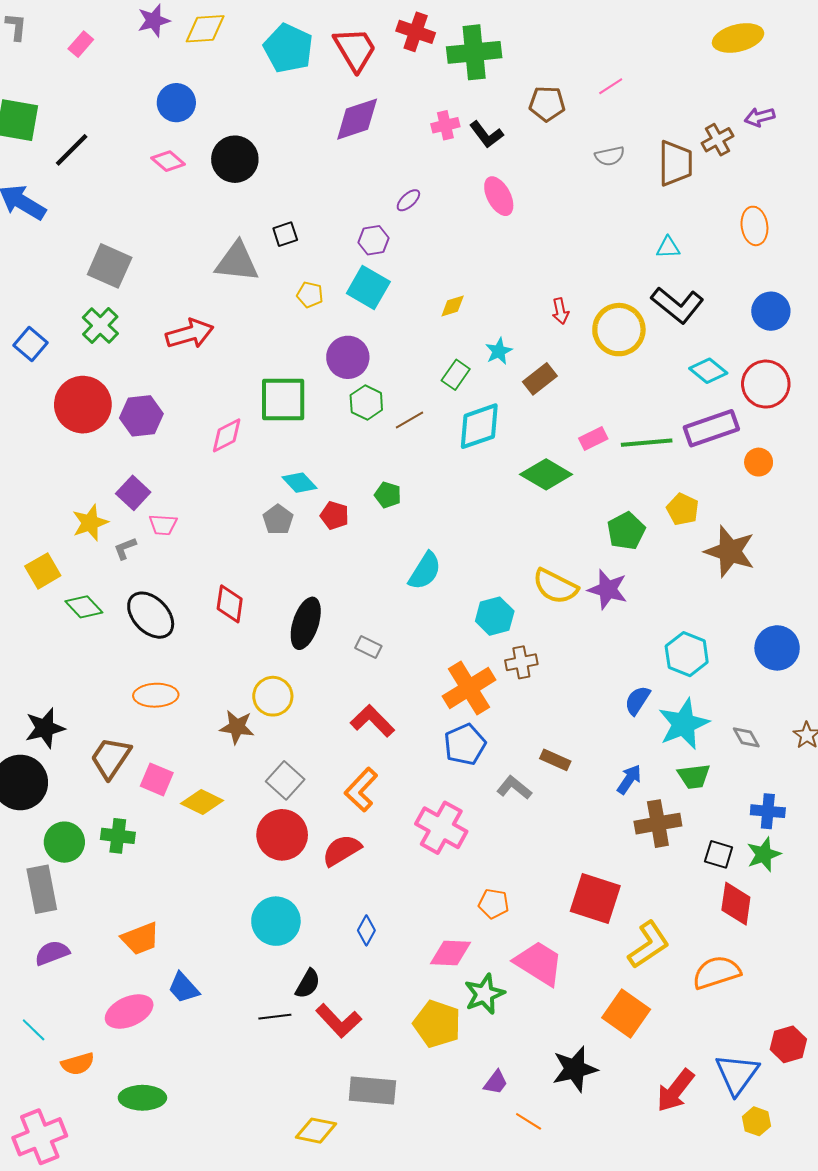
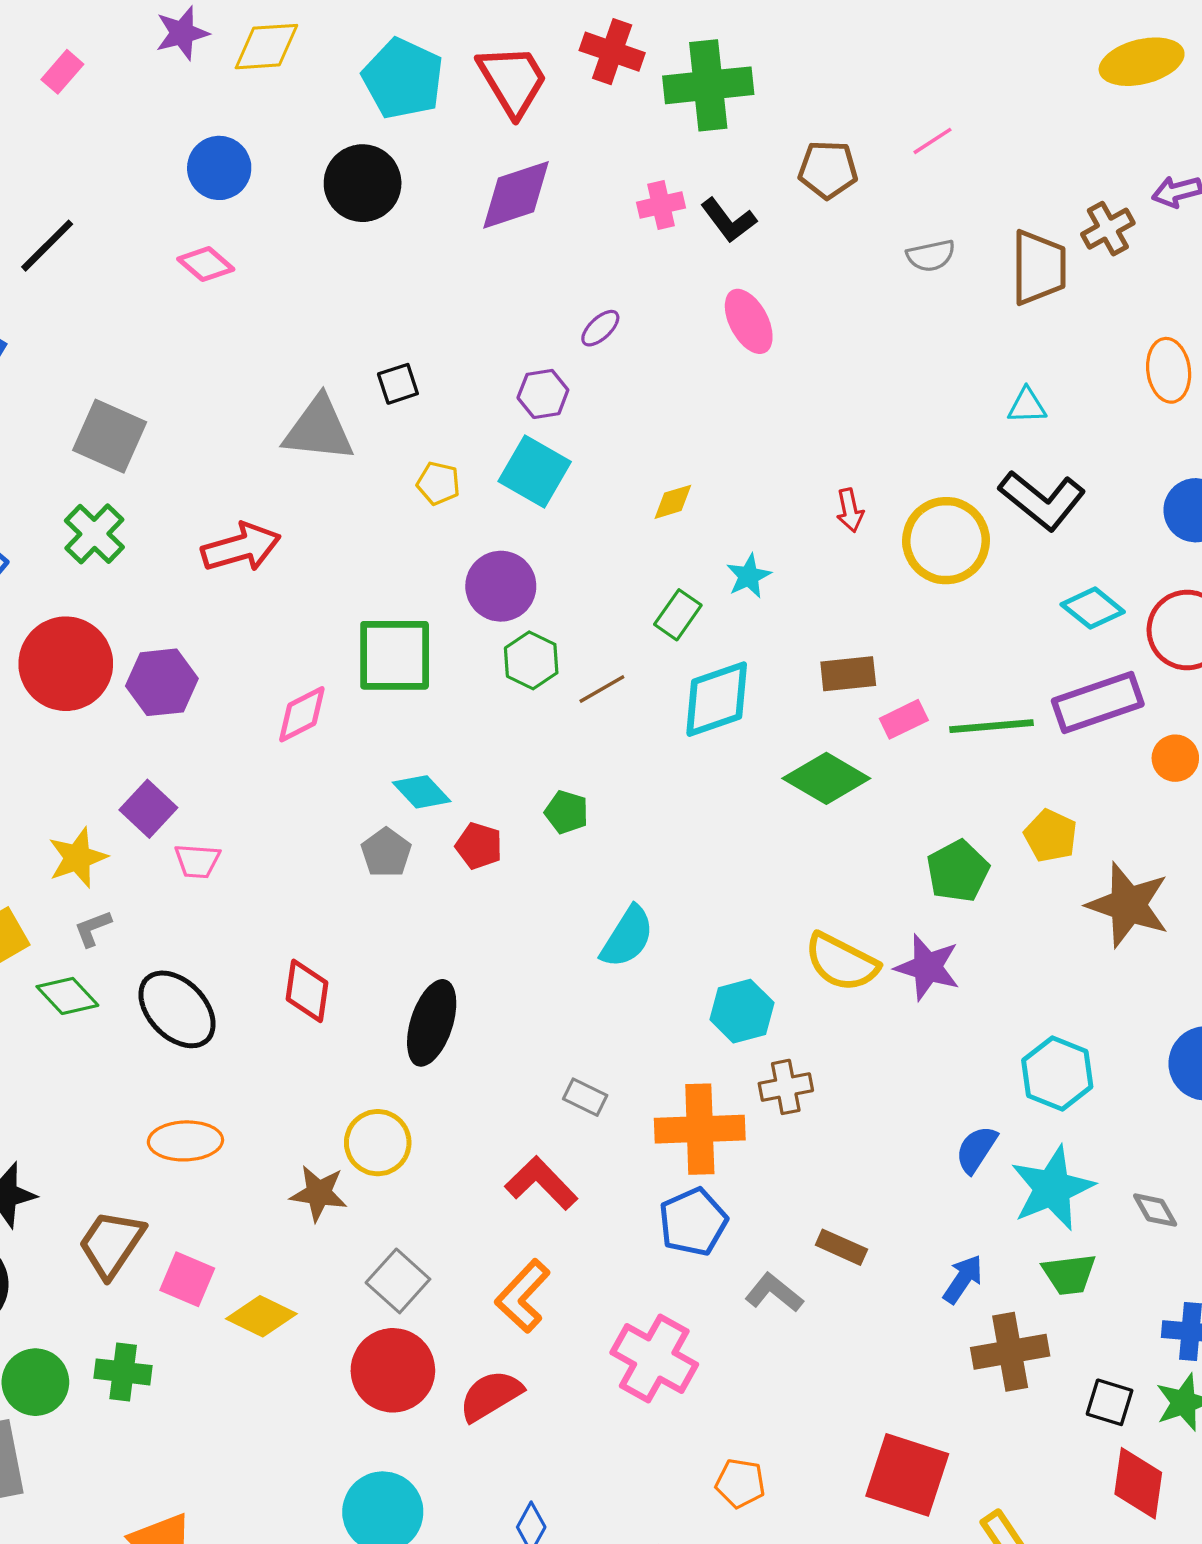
black circle: (235, 159) -> (363, 183), moved
brown rectangle: (540, 379) -> (848, 674), moved, turned 32
gray L-shape: (125, 548) -> (93, 928), moved
gray rectangle: (368, 647) -> (585, 1097), moved
orange cross: (469, 688) -> (700, 1129), turned 30

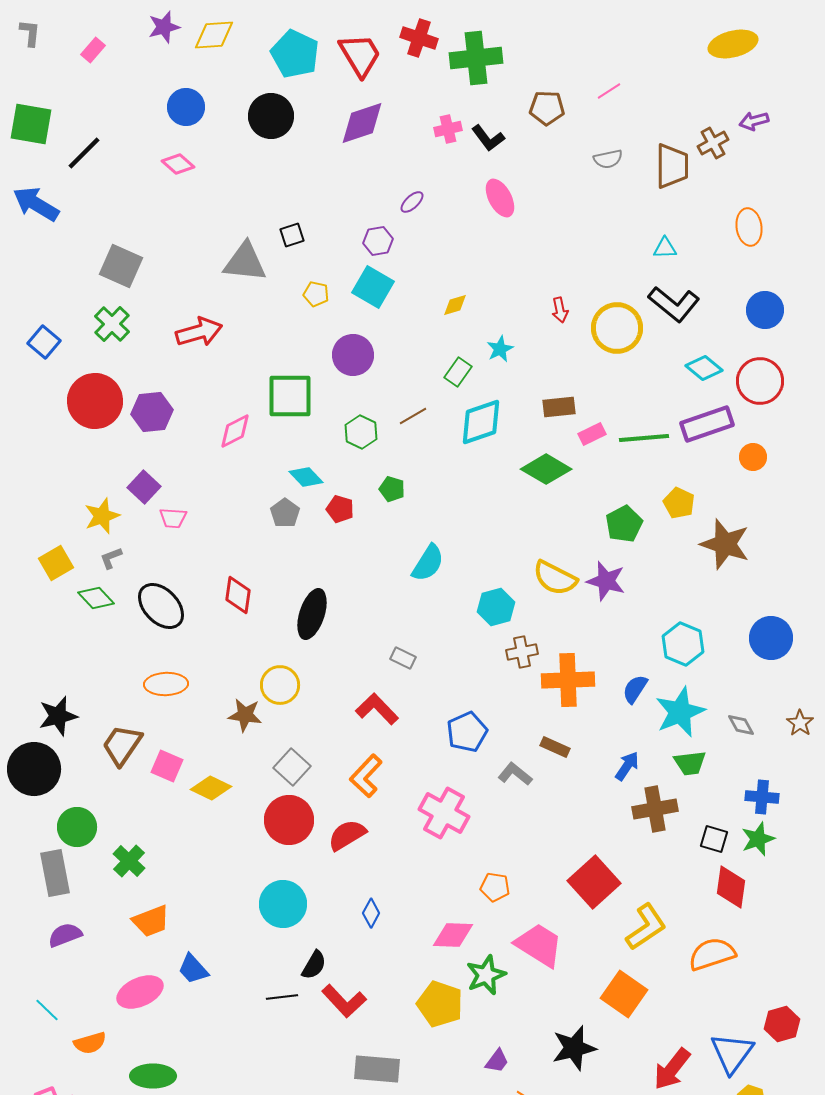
green hexagon: (531, 660) -> (361, 432), moved
orange cross: (700, 1129) -> (568, 680), moved
green cross: (123, 1372) -> (129, 861), moved, turned 36
red square: (907, 1475) -> (594, 882), turned 30

